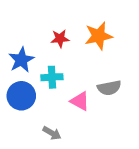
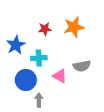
blue circle: (21, 96) -> (26, 80), moved
gray arrow: (52, 133) -> (39, 100), turned -120

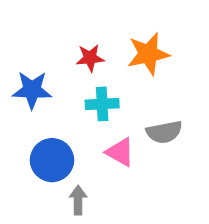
blue star: (16, 45) -> (32, 90), turned 30
cyan cross: (39, 58) -> (102, 104), moved

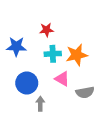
orange star: (148, 54) -> (77, 55), moved
gray semicircle: (164, 132) -> (85, 92), moved

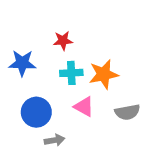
gray semicircle: (85, 92) -> (127, 112), moved
gray arrow: (40, 104) -> (55, 140), turned 80

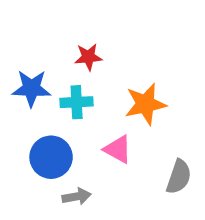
cyan cross: (71, 73) -> (77, 102), moved
gray semicircle: (127, 112) -> (179, 177), moved, turned -60

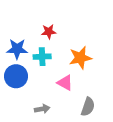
blue circle: (51, 157) -> (16, 76), moved
gray semicircle: (179, 177) -> (88, 107), moved

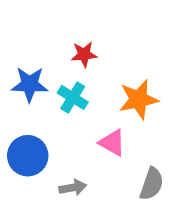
cyan cross: (42, 57) -> (73, 97), turned 35
blue circle: (16, 76) -> (28, 156), moved

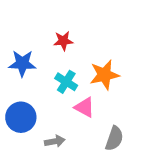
cyan cross: (73, 97) -> (66, 82), moved

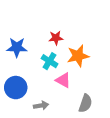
red star: (63, 41) -> (56, 38), moved

